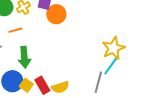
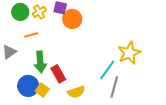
cyan line: (111, 65) -> (107, 70), moved
red rectangle: (42, 85) -> (58, 74), moved

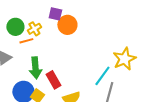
green circle: (20, 12) -> (15, 27), moved
yellow cross: (39, 12) -> (34, 29), moved

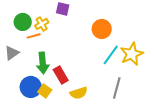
orange circle: (67, 25) -> (102, 29), moved
cyan line: (102, 76) -> (111, 55), moved

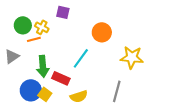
yellow cross: (42, 24) -> (42, 27), turned -32
yellow star: (132, 54) -> (132, 57), turned 30
cyan line: (111, 55) -> (81, 58), moved
red rectangle: (61, 75) -> (61, 78), turned -36

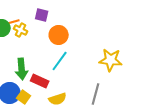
orange circle: (102, 32) -> (59, 35), moved
orange line: (34, 39) -> (13, 22), moved

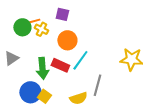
orange circle: (59, 35) -> (67, 40), moved
red rectangle: (40, 81) -> (60, 65), moved
gray line: (96, 94) -> (97, 85), moved

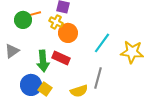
yellow cross: (41, 29) -> (56, 22), moved
cyan line: (80, 60) -> (102, 43), moved

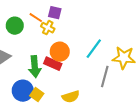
orange line: (34, 14) -> (36, 18), moved, turned 48
orange circle: (68, 33) -> (60, 52), moved
gray line: (98, 78) -> (105, 77), moved

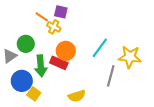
green circle: (15, 26) -> (26, 44), moved
blue circle: (23, 91) -> (22, 81), moved
yellow square: (37, 95) -> (34, 94), moved

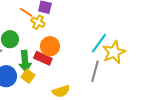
cyan line: (100, 48) -> (99, 43), moved
yellow star: (130, 57) -> (114, 52), turned -30
yellow square: (34, 94) -> (28, 76), moved

